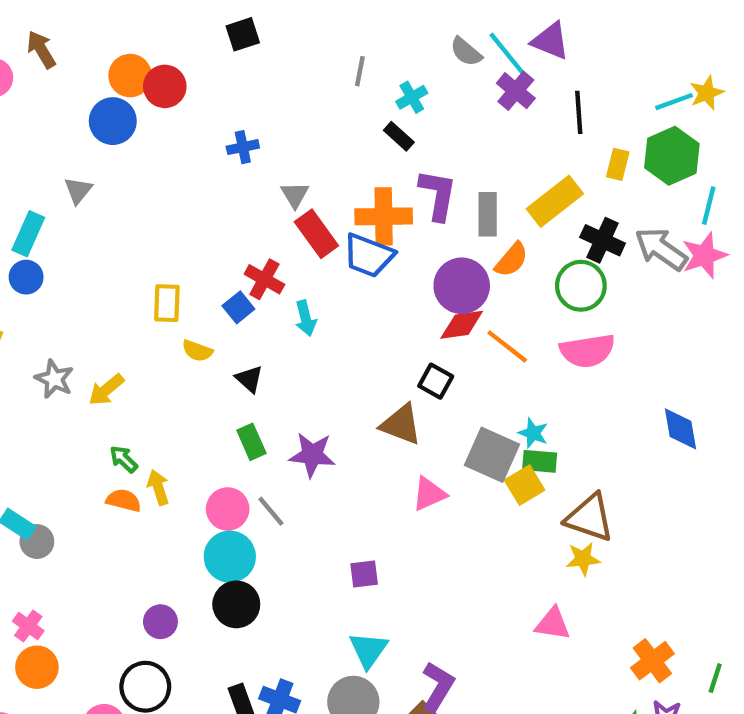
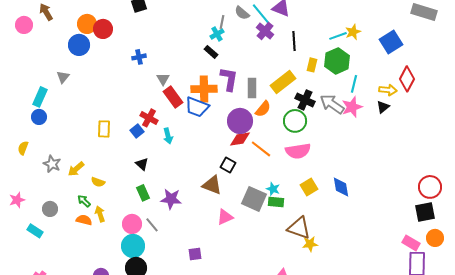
gray line: (360, 71) -> (222, 22), moved
yellow semicircle: (197, 351) -> (98, 182), moved
yellow square: (525, 485) -> (309, 187), moved
gray circle: (37, 541) -> (50, 209), moved
yellow star: (583, 559) -> (310, 244), moved

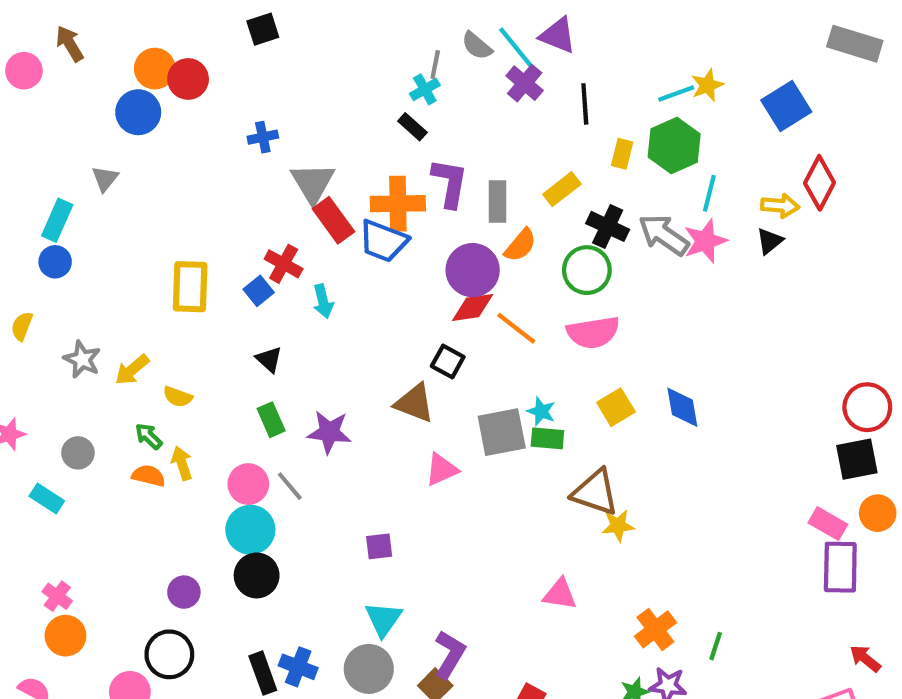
gray triangle: (163, 79) -> (313, 183), size x1.6
yellow rectangle: (283, 82) -> (562, 189), size x0.7
yellow rectangle: (104, 129) -> (190, 287), size x1.4
gray square: (254, 199) -> (502, 432), turned -35

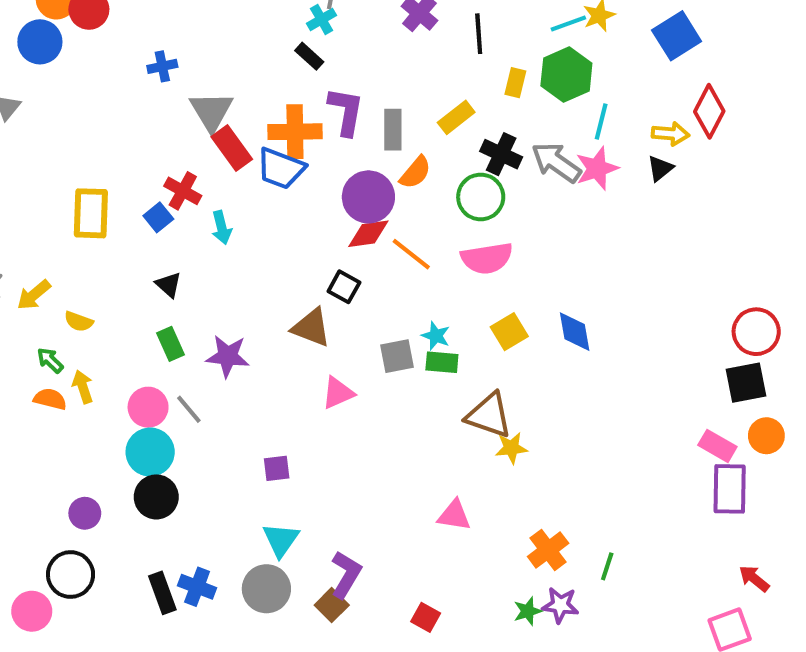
gray square: (502, 432) -> (397, 356), size x0.7

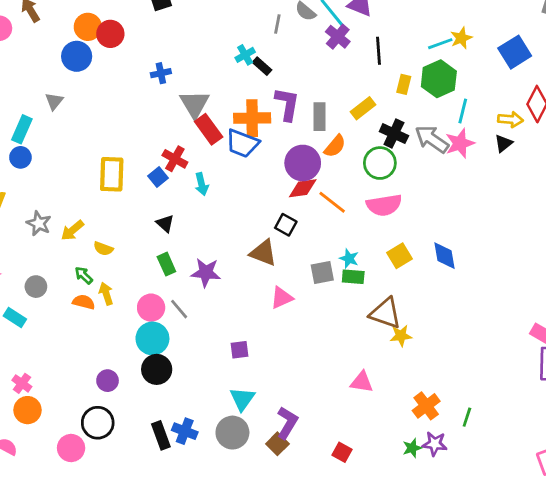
cyan cross: (322, 19) -> (245, 55), moved

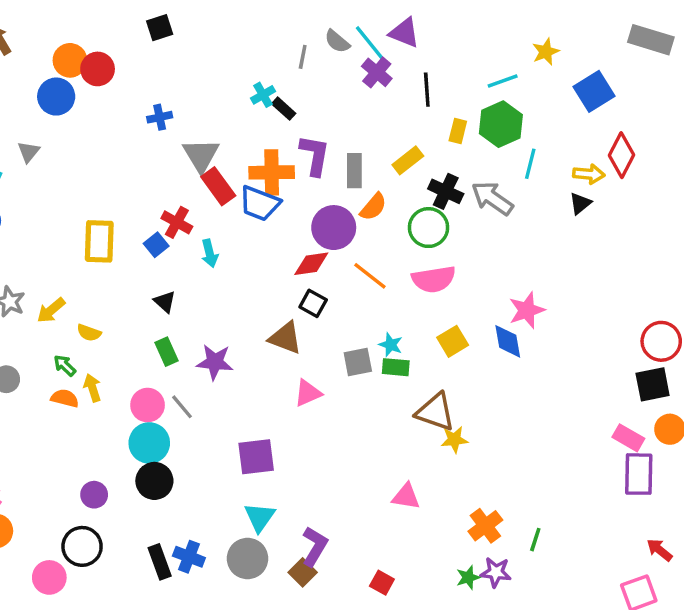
yellow star: (461, 38) -> (546, 52), moved
pink star: (460, 143) -> (527, 310), moved
red diamond: (303, 188) -> (311, 264), moved
purple square: (239, 350) -> (256, 457), size x1.6

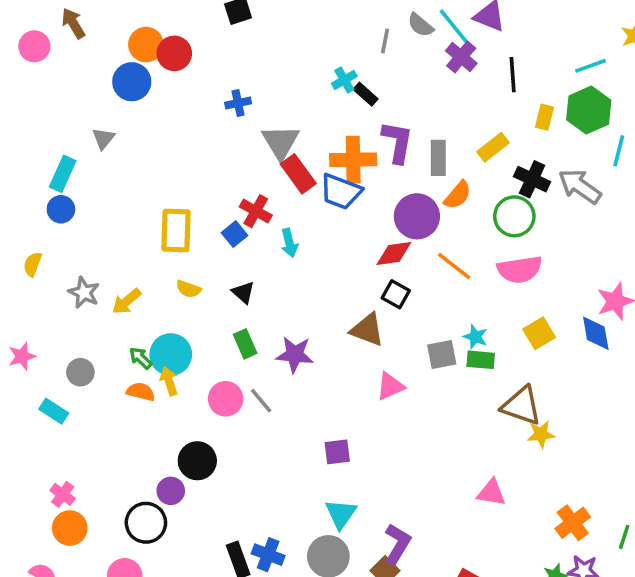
yellow semicircle: (89, 333) -> (188, 289), moved
cyan circle: (149, 443) -> (171, 354), moved
purple square: (256, 457) -> (337, 452), size x0.7
black circle: (154, 481) -> (197, 461), moved
black circle: (82, 546) -> (146, 523), moved

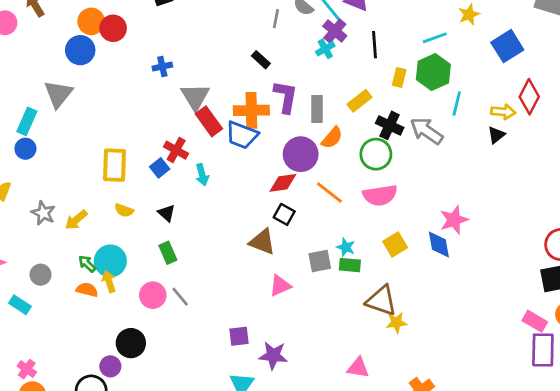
cyan cross: (344, 80) -> (325, 49), moved
gray triangle: (103, 138) -> (58, 94), size x1.6
purple star: (295, 354) -> (273, 355), moved

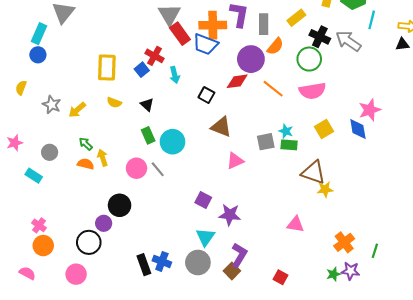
black triangle: (496, 135) -> (402, 44), turned 32
black square: (284, 214) -> (206, 95), moved
cyan circle: (110, 261) -> (172, 142), moved
purple square: (239, 336) -> (203, 200), turned 35

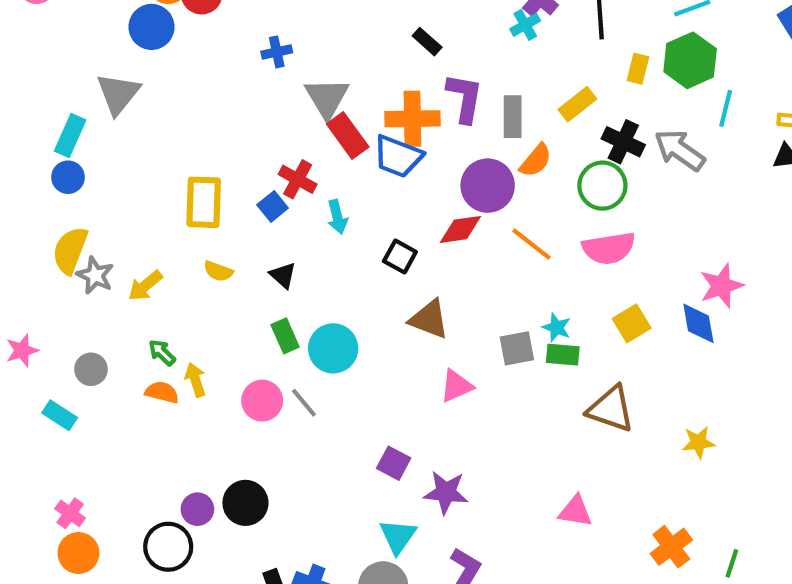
yellow semicircle: (21, 88) -> (70, 250), moved, size x1.6
yellow star: (325, 189) -> (698, 442), moved
black circle: (120, 205) -> (245, 503), moved

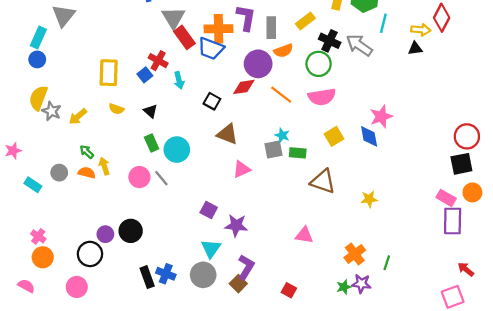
orange semicircle: (536, 161) -> (283, 51), turned 30
cyan star: (556, 328) -> (282, 135), moved
gray circle: (91, 369) -> (59, 173), moved

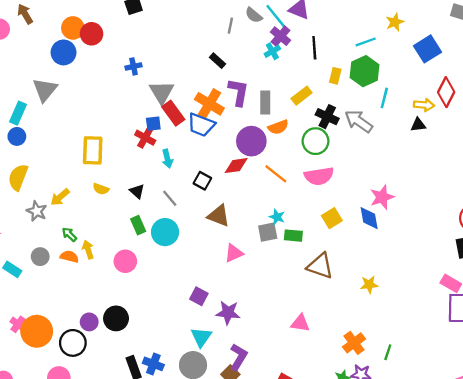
orange cross: (219, 29) -> (209, 104), turned 32
blue square: (145, 75) -> (153, 124), moved, turned 32
gray star: (52, 111) -> (37, 211), moved
gray line: (161, 178) -> (170, 198), moved
orange circle: (43, 257) -> (37, 331), moved, size x1.4

